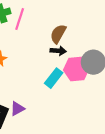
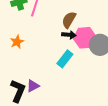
pink hexagon: (76, 69) -> (85, 38), moved

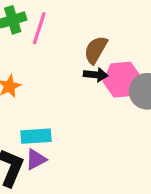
cyan rectangle: (65, 59) -> (36, 136), moved, turned 48

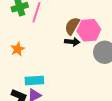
pink hexagon: (122, 80) -> (89, 30), moved

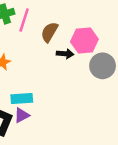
brown semicircle: (72, 26) -> (49, 32), moved

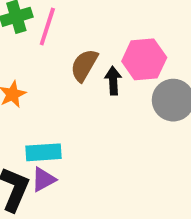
brown semicircle: (49, 32) -> (84, 65), moved
black arrow: (65, 54) -> (113, 81), turned -98

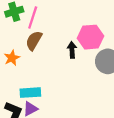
brown semicircle: (84, 65) -> (34, 41), moved

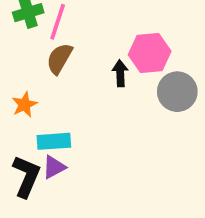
orange star: (12, 58) -> (25, 105), moved

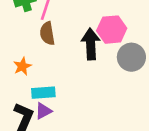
brown semicircle: (59, 59) -> (47, 33), turned -40
black arrow: (120, 73) -> (91, 44), size x1.6

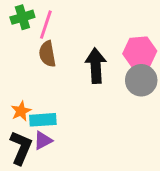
pink hexagon: (112, 30) -> (140, 52), moved
orange star: (22, 66) -> (21, 111), moved

